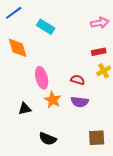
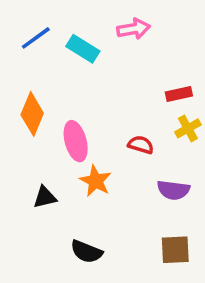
blue line: (14, 13) -> (36, 38), moved
pink arrow: (100, 23) -> (134, 29), moved
orange diamond: (18, 48) -> (32, 114), moved, turned 40
purple semicircle: (80, 102) -> (173, 190), moved

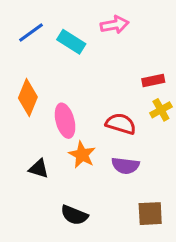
red semicircle: (141, 145) -> (121, 124), size x1.4
purple semicircle: (173, 190) -> (125, 166), moved
black triangle: (45, 197) -> (39, 169), turned 30

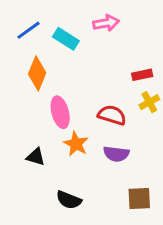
orange diamond: (28, 97) -> (37, 73), moved

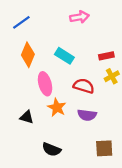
cyan rectangle: (66, 39) -> (64, 56), moved

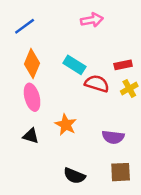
pink ellipse: (45, 84) -> (32, 97), moved
red semicircle: (84, 86) -> (97, 84), moved
purple semicircle: (87, 115) -> (113, 137), moved
black semicircle: (51, 149) -> (74, 176), moved

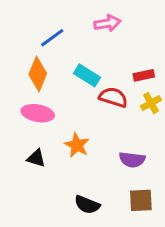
blue line: (25, 26) -> (52, 38), moved
pink ellipse: (32, 97) -> (38, 113), turned -65

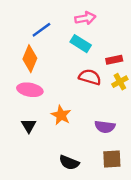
cyan rectangle: (87, 75) -> (81, 44), moved
black triangle: (36, 158) -> (29, 126), turned 42

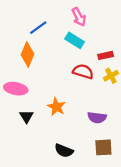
pink arrow: (85, 18) -> (79, 17), turned 72
pink ellipse: (30, 90) -> (16, 89), moved

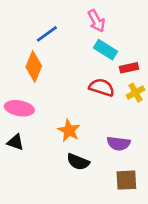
cyan rectangle: (75, 40) -> (106, 50), moved
black triangle: (26, 116) -> (15, 142), moved, turned -40
black semicircle: (64, 151) -> (78, 162), moved

